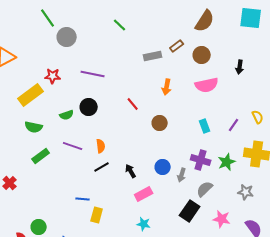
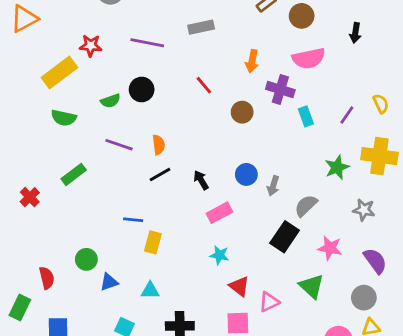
gray rectangle: (153, 56) -> (201, 27), moved
green rectangle: (41, 156) -> (74, 174), moved
purple cross: (201, 160) -> (280, 89), moved
green circle: (39, 227) -> (86, 259), moved

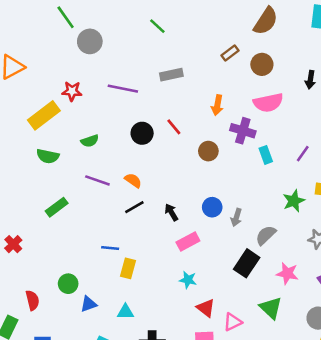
black circle: (142, 89) -> (142, 133), moved
orange semicircle: (159, 145) -> (133, 180), turned -48
red cross: (30, 197) -> (13, 244), moved

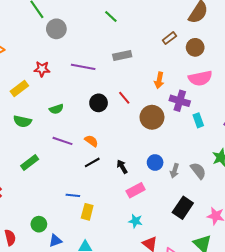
yellow rectangle: (44, 115) -> (19, 88), size x0.7
brown circle: (208, 151) -> (152, 117), size x1.5
gray semicircle: (266, 235) -> (198, 171), moved, turned 96

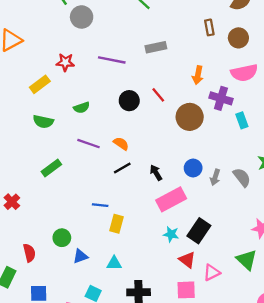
brown rectangle: (169, 38) -> (209, 27), turned -64
pink rectangle: (136, 190) -> (171, 199), size x1.4
black rectangle: (183, 208) -> (199, 231), moved

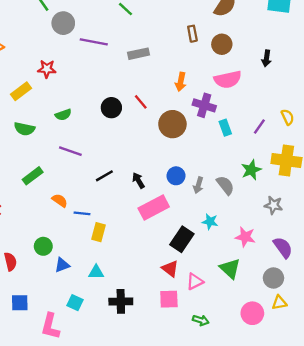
purple line: (112, 60) -> (94, 42), moved
orange semicircle: (121, 144) -> (60, 200), moved
cyan star: (171, 234) -> (210, 222), moved

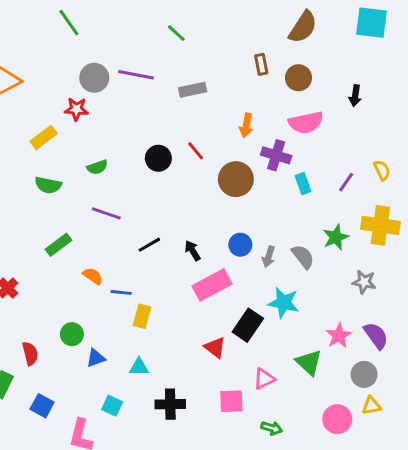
gray circle: (63, 23) -> (94, 78), moved
cyan star: (210, 222) -> (284, 303), size x1.5
pink star: (245, 237) -> (339, 336), moved, turned 30
red triangle: (170, 269) -> (215, 348), moved
blue square: (20, 303) -> (42, 406), turned 30

